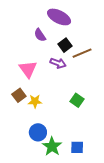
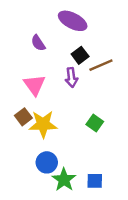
purple semicircle: (40, 35) -> (38, 43), moved
purple arrow: (58, 63) -> (71, 77), turned 63
yellow star: (35, 101) -> (43, 124), size x1.6

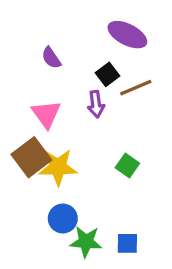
purple ellipse: (73, 21) -> (127, 35), moved
brown square: (23, 117) -> (31, 157), size x1.6
green star: (64, 180) -> (86, 242), turned -30

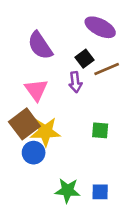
purple semicircle: (51, 58) -> (40, 46), size x1.6
green square: (127, 165) -> (100, 130), turned -30
blue circle: (63, 218) -> (34, 153), moved

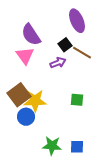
purple ellipse: (100, 27) -> (77, 21), turned 40
brown line: (107, 69) -> (82, 53), turned 54
purple arrow: (75, 82) -> (58, 63), turned -105
pink triangle: (36, 90) -> (25, 56), moved

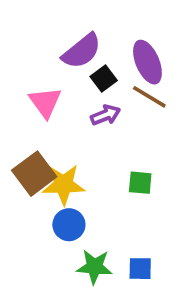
purple ellipse: (77, 21) -> (147, 62), moved
purple semicircle: (31, 35) -> (82, 51), moved, turned -95
black square: (65, 45) -> (104, 79), moved
blue circle: (26, 117) -> (69, 225), moved

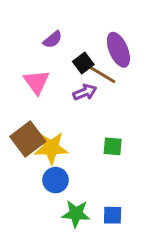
purple semicircle: (82, 51) -> (53, 40), moved, size x0.6
brown line: (149, 97) -> (102, 75), moved

